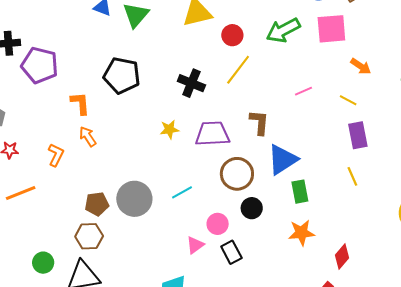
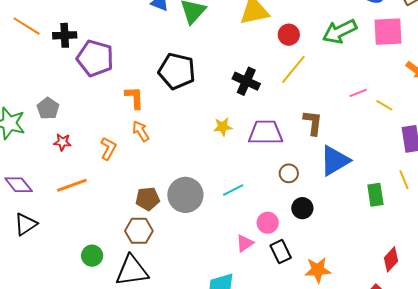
yellow line: (348, 100) -> (384, 105), moved
brown circle: (237, 174) -> (289, 173), size x0.6
green rectangle: (300, 192) -> (375, 195), moved
orange star: (301, 233) -> (318, 270), moved

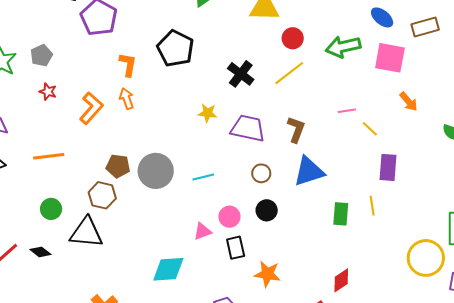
orange L-shape: (108, 148) -> (91, 108), size x1.4
orange line: (72, 185) -> (49, 156), moved

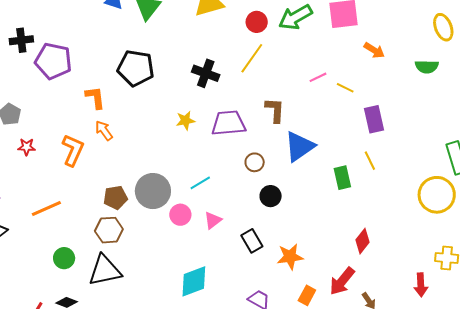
red circle: (293, 38) -> (257, 22), moved
pink circle: (229, 217) -> (180, 215), moved
pink triangle: (202, 231) -> (213, 220), moved

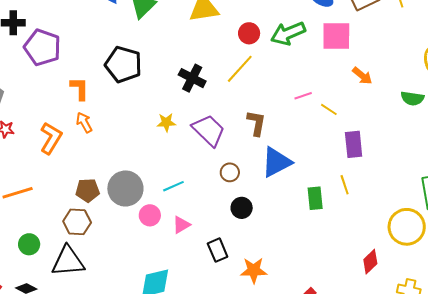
purple trapezoid: (228, 123) -> (209, 130), turned 42
red diamond: (363, 241) -> (370, 262), moved

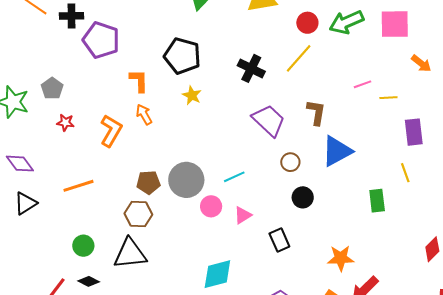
yellow line: (329, 109) -> (388, 98), turned -36
yellow star: (166, 122) -> (192, 95), moved, turned 30
green rectangle: (315, 198) -> (377, 201), moved
green circle: (29, 244) -> (83, 246), moved
orange star: (254, 270) -> (341, 258), moved

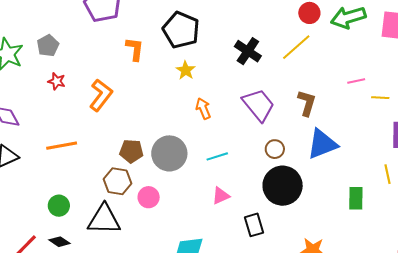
orange arrow: (144, 114) -> (203, 108), moved
black circle: (303, 197) -> (283, 186), size x1.8
pink circle: (211, 206) -> (149, 197), moved

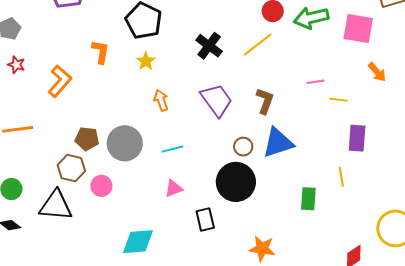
orange L-shape: (135, 49) -> (101, 52), moved
brown circle: (275, 149) -> (243, 147), moved

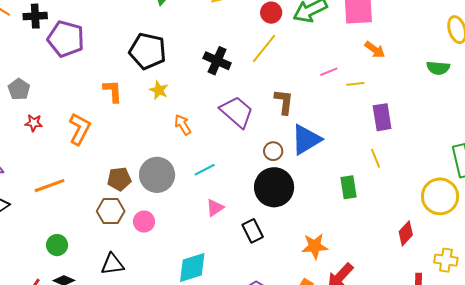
orange arrow: (377, 72) -> (375, 50), moved
black triangle: (56, 205) -> (112, 264), moved, size x0.7

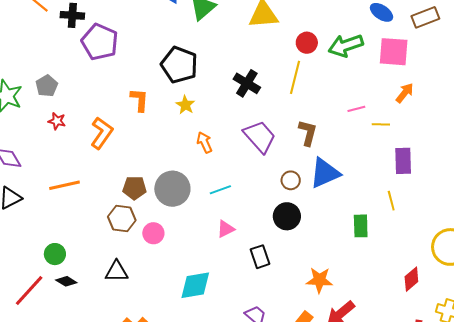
yellow line: (264, 49) -> (295, 77), turned -32
orange arrow: (375, 50) -> (405, 93), turned -95
black circle: (274, 187) -> (287, 216), size x0.7
green circle: (57, 245) -> (55, 254), moved

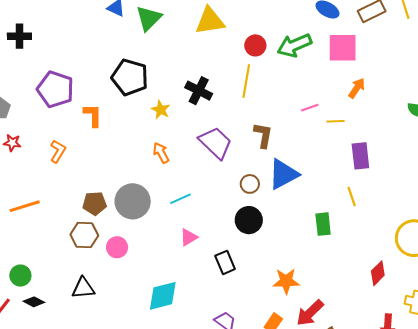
purple pentagon: (100, 42) -> (55, 89), moved
yellow star: (185, 105) -> (161, 110), moved
orange L-shape: (102, 133) -> (58, 151), size x0.7

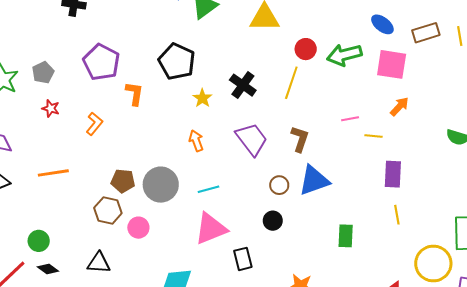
yellow line: (352, 196) -> (397, 215), moved
black circle: (249, 220) -> (273, 221), size x0.7
pink triangle: (189, 237) -> (211, 229), size x1.8

